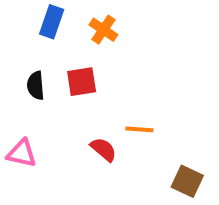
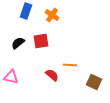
black semicircle: (36, 86) -> (18, 43), turned 56
brown square: (187, 181) -> (94, 82), moved

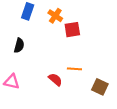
red square: (41, 41) -> (72, 30), moved
black semicircle: (18, 43) -> (19, 45), turned 144

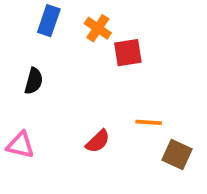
orange line: (74, 69) -> (149, 122), moved
red semicircle: (55, 79) -> (98, 141), turned 96

